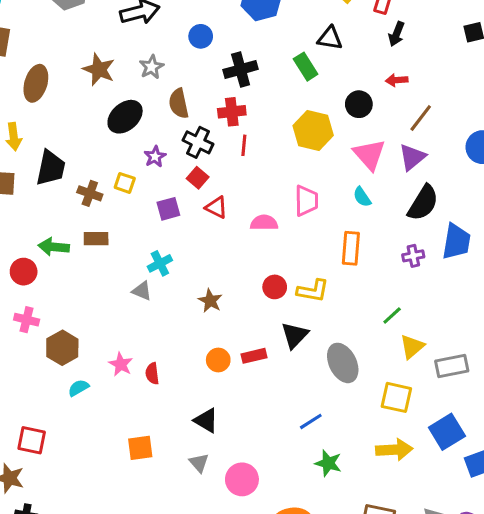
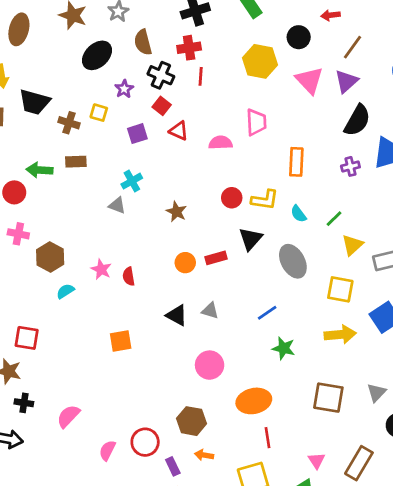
black trapezoid: (51, 168) -> (34, 102), turned 96
cyan semicircle: (362, 197) -> (298, 214), moved
gray triangle: (199, 463) -> (210, 311), moved, turned -30

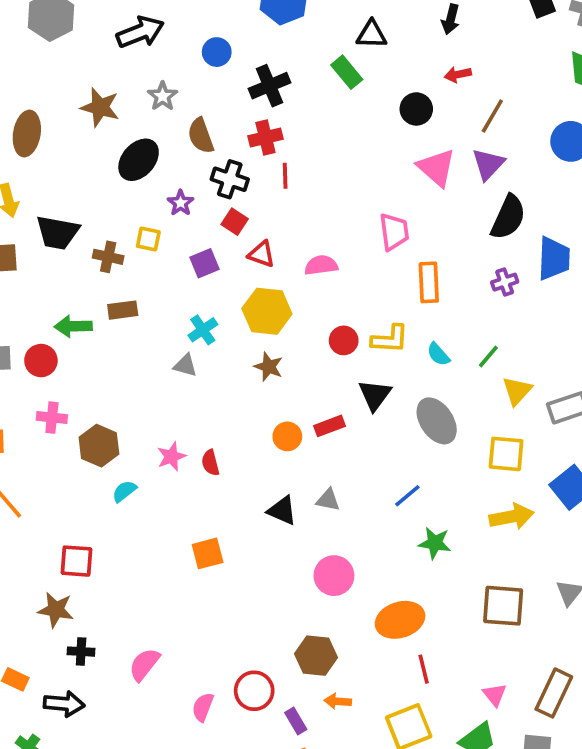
yellow hexagon: (260, 61) -> (267, 311), moved
pink trapezoid: (256, 122) -> (394, 232), moved
pink star: (101, 269) -> (171, 457), turned 30

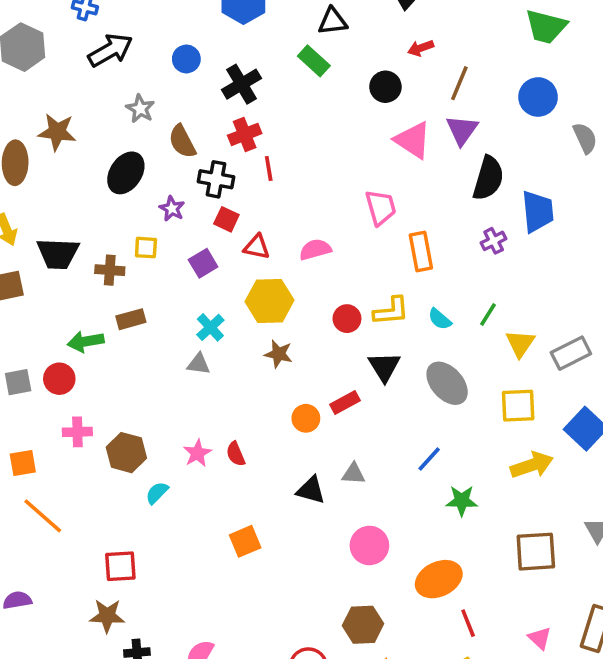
brown star: (100, 107) -> (57, 132), moved

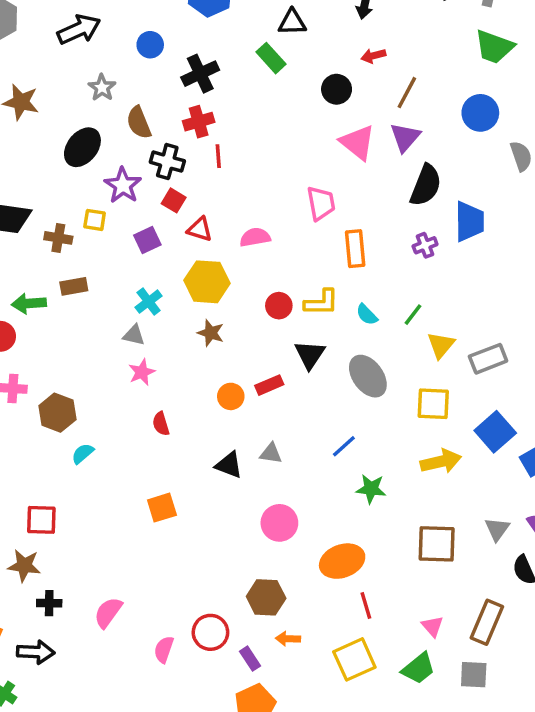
purple star: (172, 209) -> (123, 185), size x1.5
pink star: (197, 453) -> (142, 372), moved

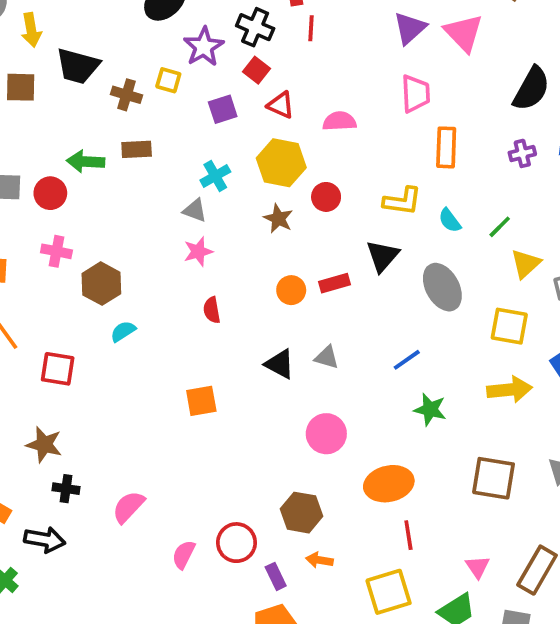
purple triangle: (405, 137) -> (410, 28), moved
red circle: (279, 306) -> (326, 197), moved
red square: (41, 520) -> (58, 369), moved

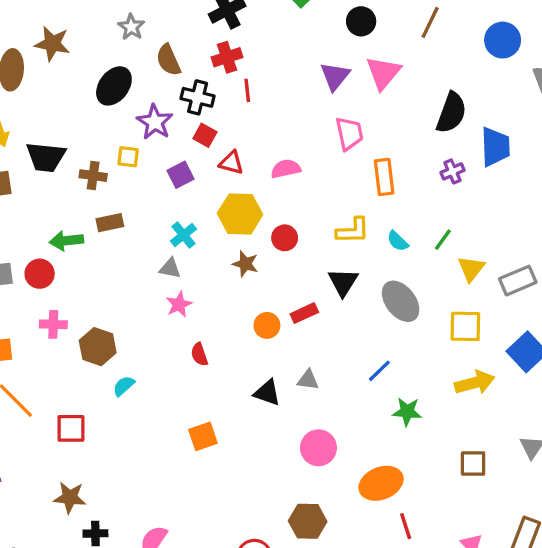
pink triangle: (464, 33) -> (383, 73), turned 33
brown square: (494, 478) -> (473, 463), size x0.7

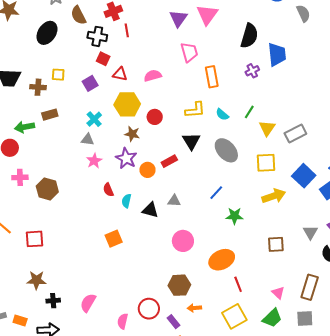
purple star: (155, 122) -> (126, 158), moved
cyan semicircle: (124, 386) -> (126, 201), moved, turned -32

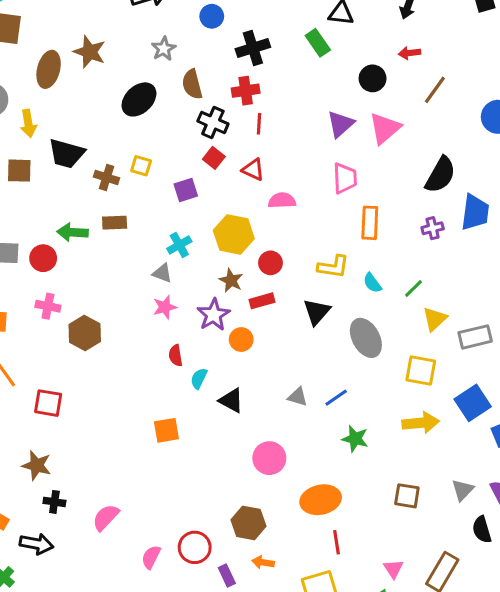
red triangle: (120, 74) -> (253, 170), moved
red rectangle: (169, 161) -> (262, 301), moved
gray triangle: (174, 201) -> (298, 397), moved

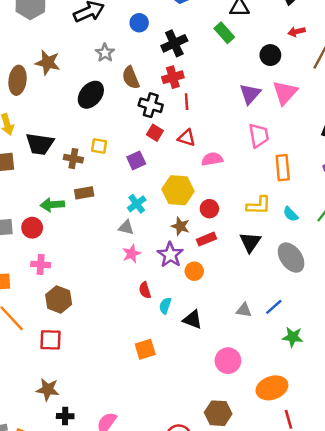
brown hexagon: (85, 333) -> (59, 300), moved

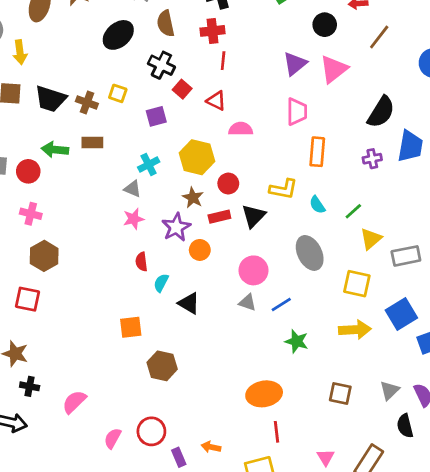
black cross: (151, 105) -> (161, 65), moved
black trapezoid: (40, 144) -> (51, 99), moved
black triangle: (250, 242) -> (254, 216), moved
pink circle: (228, 361) -> (253, 270), moved
brown hexagon: (218, 413) -> (162, 366), moved

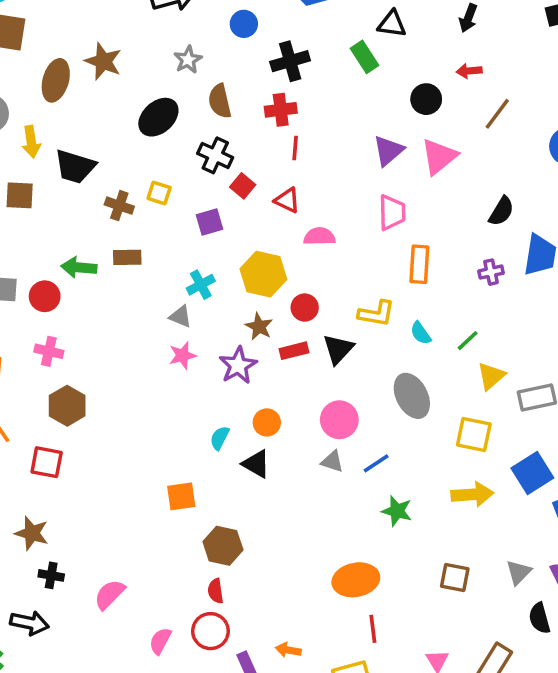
black trapezoid: (51, 99) -> (75, 167), moved
black semicircle: (381, 112) -> (501, 211), size x0.7
orange circle: (200, 250) -> (267, 422), moved
red semicircle: (141, 262) -> (216, 591), moved

